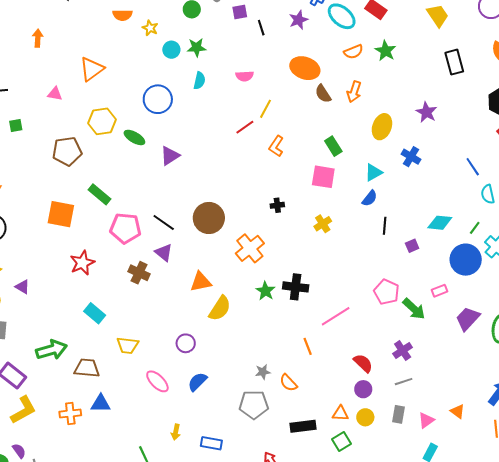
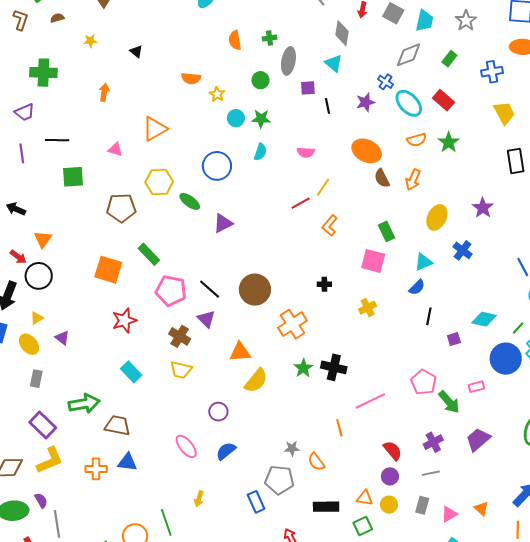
green square: (16, 126) -> (73, 177), size x1.6
purple trapezoid: (468, 319) -> (478, 439), moved
yellow trapezoid: (128, 345) -> (181, 370), moved
blue rectangle: (211, 443) -> (256, 502), moved, turned 50

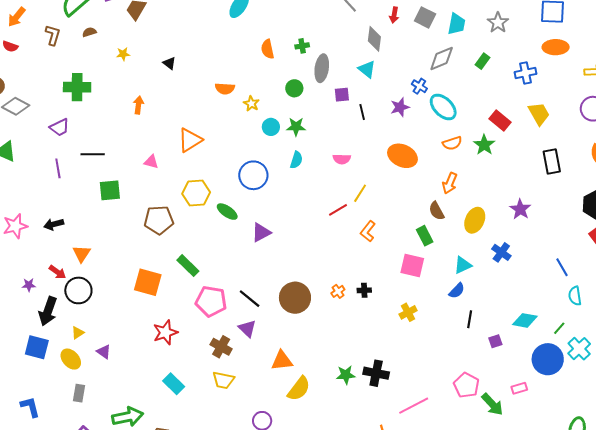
red rectangle: (444, 100) -> (500, 120), moved
brown semicircle: (382, 178) -> (437, 211), moved
black arrow: (16, 209) -> (54, 224), turned -36
orange cross: (292, 324) -> (338, 291), moved, size x0.5
green star: (303, 368) -> (346, 375), turned 30

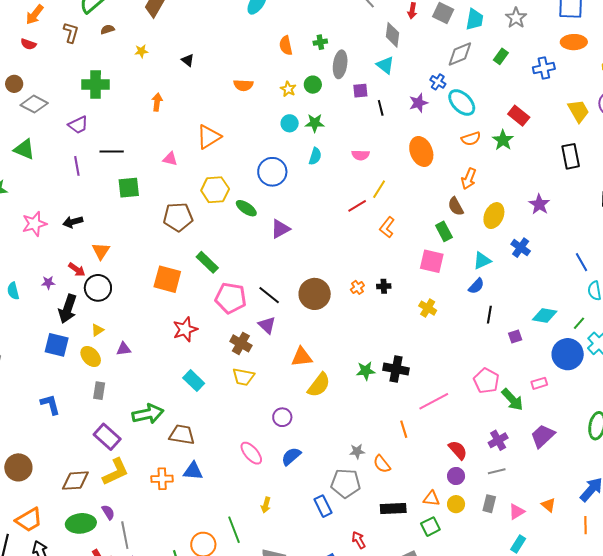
yellow star: (251, 104) -> (288, 89), moved
yellow trapezoid: (539, 114) -> (578, 111), moved
orange ellipse: (402, 156) -> (421, 151), turned 44
yellow cross: (408, 312) -> (428, 308), turned -30
purple triangle: (104, 352) -> (124, 349), turned -42

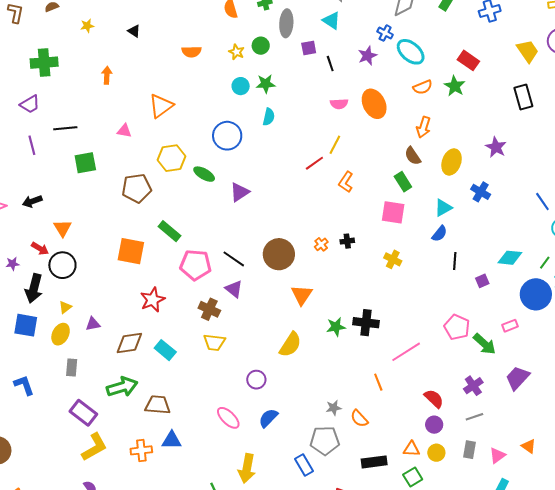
pink semicircle: (361, 155) -> (339, 104), moved
yellow ellipse: (91, 356) -> (61, 334), turned 75
orange triangle: (302, 357) -> (302, 295), moved, turned -45
brown diamond: (75, 481) -> (129, 343), moved
yellow arrow: (266, 505) -> (247, 468), size x1.8

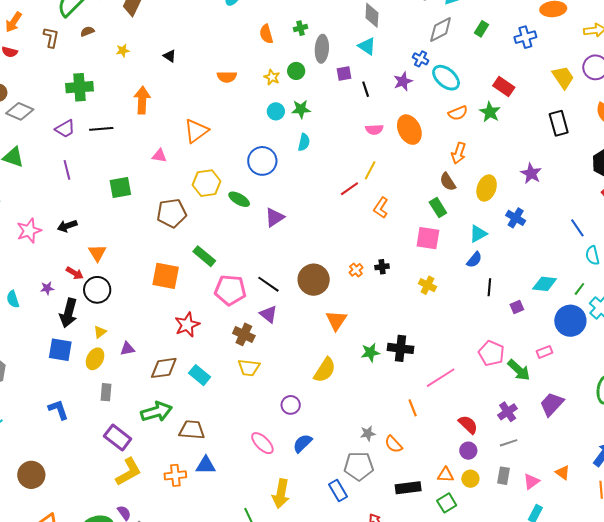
orange arrow: (107, 75) -> (142, 100), size x1.5
black line: (65, 128) -> (101, 129), moved

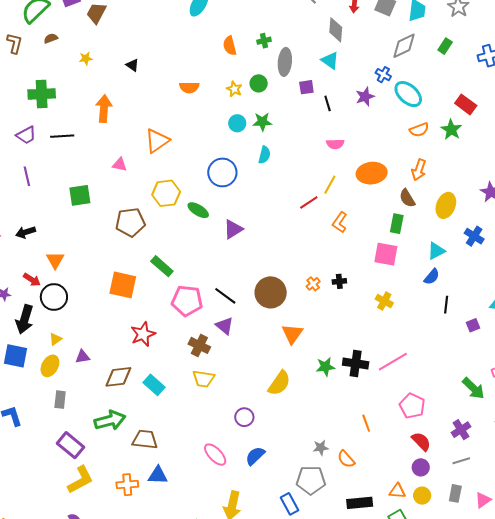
orange ellipse: (409, 130) -> (372, 173), moved, turned -72
green rectangle: (438, 207) -> (397, 224), turned 42
pink pentagon: (491, 353) -> (412, 406), moved
pink line: (441, 378) -> (393, 362), moved

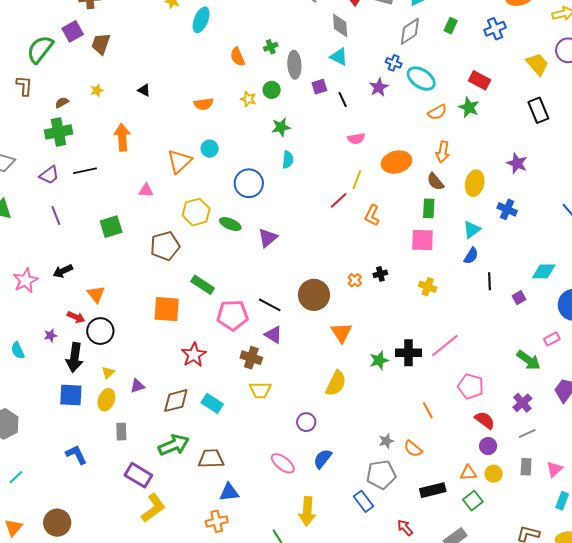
brown semicircle: (51, 38) -> (62, 103), moved
cyan circle: (237, 123) -> (210, 149), moved
orange cross: (127, 485) -> (217, 521), moved

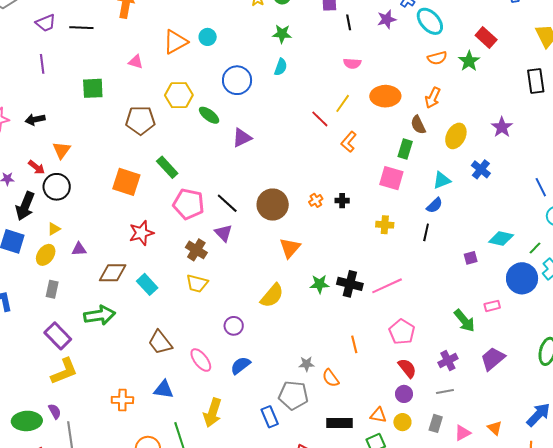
red line: (339, 200) -> (320, 119), turned 72
black line: (489, 281) -> (426, 232), moved
yellow cross: (428, 287) -> (385, 225), turned -30
brown trapezoid: (211, 459) -> (160, 342), moved, turned -140
blue triangle: (229, 492) -> (164, 389), moved

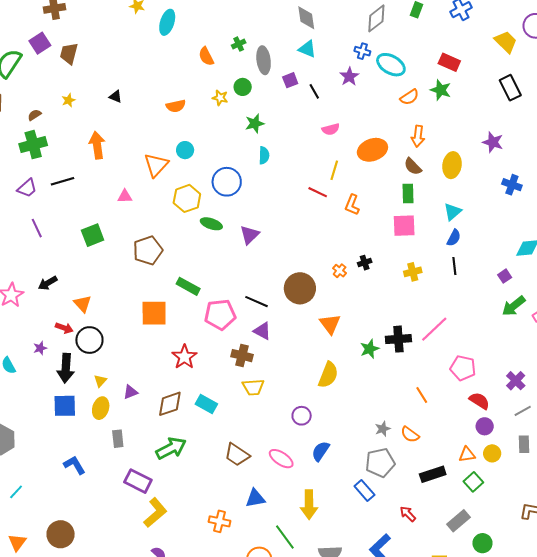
yellow hexagon: (179, 95) -> (187, 198), moved
blue cross: (481, 169) -> (512, 185), moved
green arrow: (464, 321) -> (514, 306), moved, turned 110
orange cross: (122, 400) -> (220, 521), turned 30

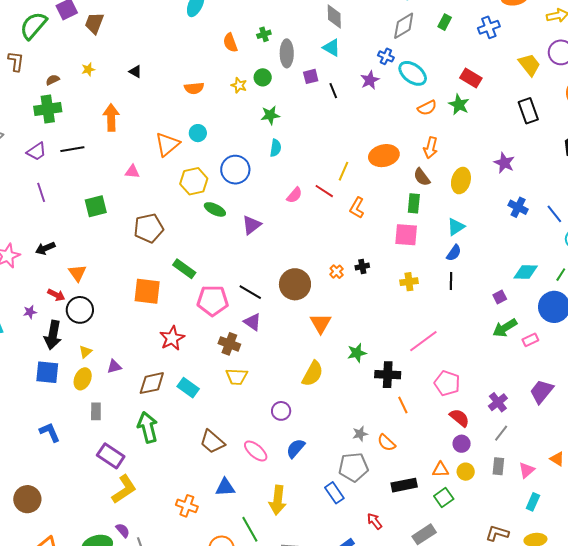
pink semicircle: (331, 129) -> (294, 195), moved, turned -42
black cross: (398, 339) -> (388, 375), moved
gray line: (523, 411) -> (501, 433), turned -30
green arrow: (171, 448) -> (148, 427), turned -84

